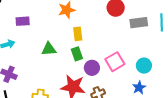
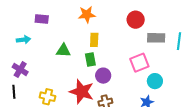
pink square: (115, 62) -> (139, 63), moved

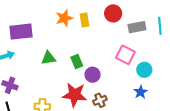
purple rectangle: (42, 19) -> (21, 32), size x1.6
yellow rectangle: (94, 40) -> (84, 20), moved
pink square: (139, 63) -> (125, 55), turned -30

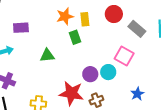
gray rectangle: (137, 27) -> (137, 29), turned 48
purple rectangle: (21, 32) -> (21, 28), size x0.7
green rectangle: (77, 62) -> (75, 37), moved
cyan circle: (144, 70) -> (108, 72), moved

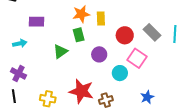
red circle: (114, 14) -> (125, 35), moved
green rectangle: (75, 37) -> (79, 35), moved
green triangle: (47, 55) -> (60, 52), turned -35
purple circle: (90, 74) -> (99, 54), moved

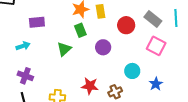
pink square: (137, 58) -> (156, 46), moved
cyan circle: (120, 73) -> (132, 71), moved
red star: (81, 91) -> (90, 86), size x0.7

